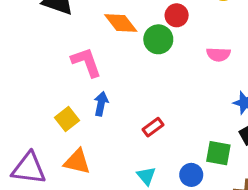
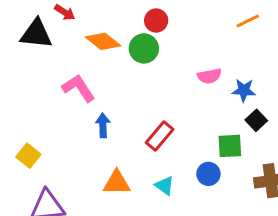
pink semicircle: (218, 54) -> (209, 76), moved
yellow square: (67, 119) -> (28, 156), moved
red rectangle: (153, 127) -> (160, 136), size x1.4
orange triangle: (77, 162) -> (117, 183), moved

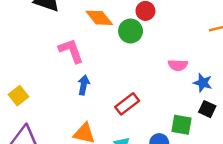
black square: (256, 120) -> (207, 109), turned -35

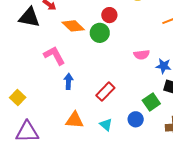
green square: (181, 125) -> (151, 102), turned -36

